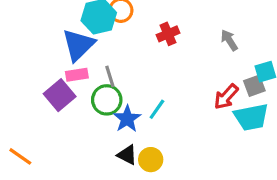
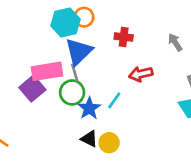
red cross: (168, 34) -> (124, 37), turned 30
blue triangle: (78, 45) -> (79, 52), moved
pink rectangle: (77, 75) -> (47, 71), size x1.6
red arrow: (226, 97) -> (141, 74), moved, turned 35

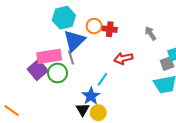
orange circle: (84, 17) -> (94, 26), moved
green circle: (72, 92) -> (58, 73), moved
blue star: (89, 108) -> (91, 96), moved
black triangle: (89, 139) -> (83, 110), turned 32

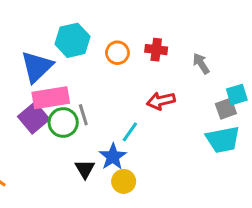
red cross: (110, 29) -> (156, 50), moved
blue triangle: (74, 41) -> (37, 67), moved
gray line: (71, 57) -> (83, 115), moved
black triangle: (83, 110) -> (85, 169), moved

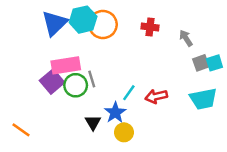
orange circle: (117, 53) -> (103, 24), moved, size x1.5
blue triangle: (37, 67) -> (55, 23), moved
red arrow: (161, 101) -> (156, 96), moved
gray square: (226, 109) -> (201, 63), moved

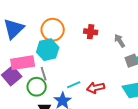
cyan hexagon: (83, 20) -> (48, 50), moved
green circle: (76, 85) -> (37, 87), moved
cyan line: (129, 93) -> (74, 85), turned 32

